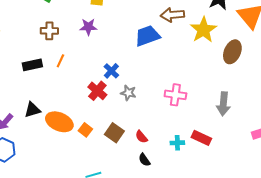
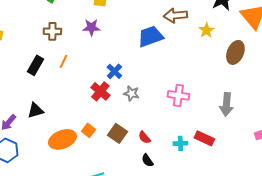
yellow star: (203, 30) -> (206, 30), size x0.6
black rectangle: (32, 65) -> (35, 65), turned -48
orange ellipse: (59, 122) -> (62, 139), moved, turned -44

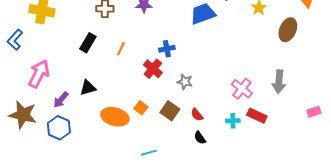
orange line: (63, 61) -> (121, 49), moved
blue cross: (114, 71) -> (167, 49), turned 35
gray star: (131, 93) -> (185, 82), moved
pink cross: (178, 95) -> (242, 89), moved, turned 30
orange ellipse: (62, 139) -> (115, 117), turned 36

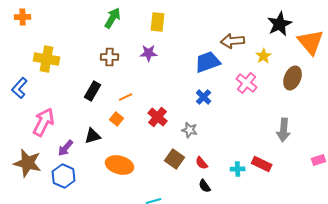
orange line: (121, 49) -> (126, 97), turned 40
blue cross: (167, 49) -> (204, 97), moved, turned -35
pink cross: (242, 89) -> (247, 83), moved
orange square: (141, 108) -> (117, 119), moved

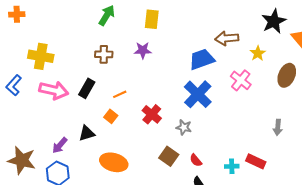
blue cross: (204, 97) -> (198, 94), size x1.8
pink arrow: (44, 122) -> (54, 90), moved, turned 76
gray arrow: (284, 130) -> (278, 127), size x0.7

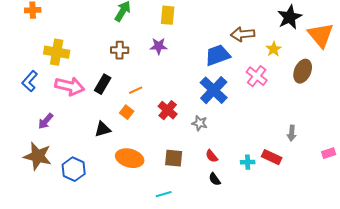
gray arrow: (278, 127) -> (292, 133), moved
purple arrow: (60, 145) -> (46, 121), moved
brown square: (169, 156) -> (174, 158), moved, turned -30

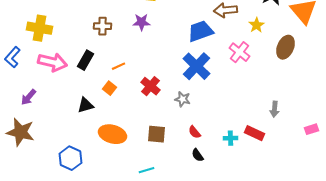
blue hexagon: (74, 169) -> (70, 158), moved

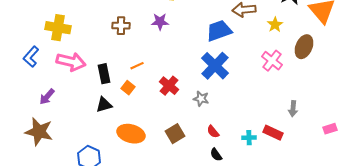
pink cross: (240, 52) -> (272, 61), moved
black rectangle: (86, 60) -> (104, 74), moved, turned -42
brown square: (156, 134) -> (175, 134), turned -36

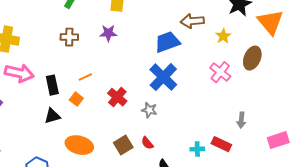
pink rectangle: (330, 129) -> (278, 140), size x1.5
red semicircle: (213, 132) -> (147, 143), moved

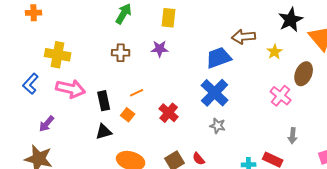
pink cross: (220, 72) -> (281, 96), moved
gray star: (149, 110) -> (218, 126), moved

